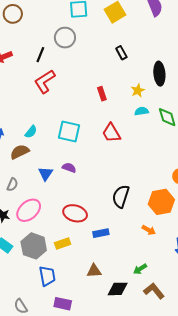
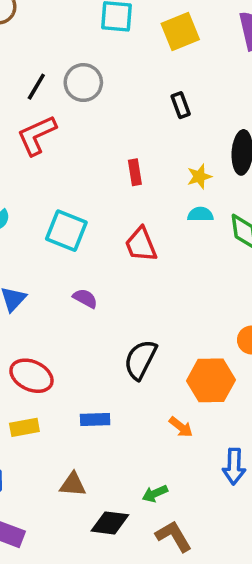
gray circle: (65, 38) -> (83, 83), moved
purple semicircle: (69, 168) -> (85, 298), moved
red ellipse: (75, 213) -> (31, 376), moved

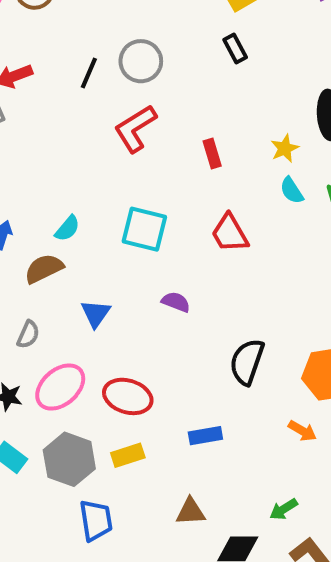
black rectangle: (181, 105) -> (235, 49), moved
red L-shape: (37, 135) -> (135, 128), moved
cyan semicircle: (200, 214) -> (292, 190), turned -115

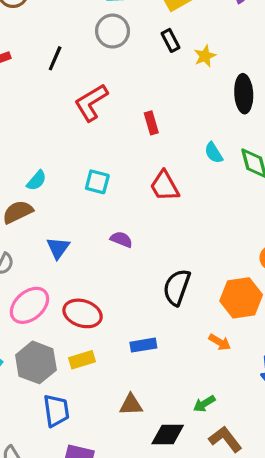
gray circle: (141, 61) -> (113, 31), moved
yellow star: (285, 148) -> (205, 56), moved
cyan square: (144, 229) -> (97, 182), size x0.7

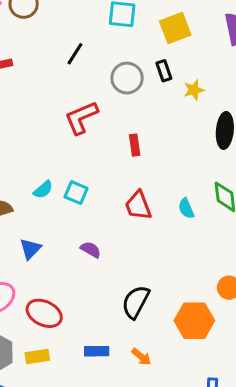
gray circle: (113, 31) -> (127, 78), moved
black line: (55, 58) -> (75, 54), moved
cyan semicircle: (214, 153) -> (186, 208), moved
cyan semicircle: (37, 181) -> (43, 190), moved
orange arrow: (220, 342) -> (141, 357), moved

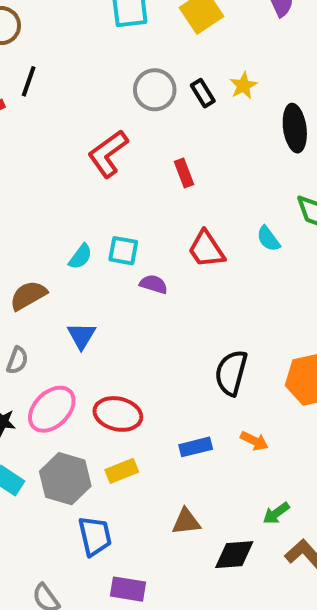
black line: (75, 54) -> (29, 81), moved
black rectangle: (164, 71) -> (203, 93), moved
purple semicircle: (91, 250) -> (154, 284), moved

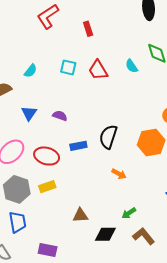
cyan square: (123, 251) -> (68, 67), moved
purple semicircle: (154, 284) -> (60, 116), moved
blue rectangle: (196, 447) -> (78, 146), moved
blue trapezoid: (95, 536) -> (18, 222), moved

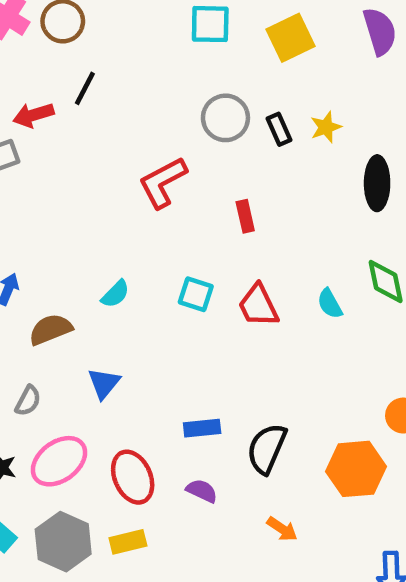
purple semicircle: (60, 116) -> (202, 491), moved
blue rectangle: (78, 146) -> (202, 428), moved
red ellipse: (47, 156) -> (133, 477), turned 45

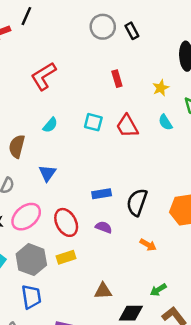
yellow star: (326, 127) -> (161, 88), moved
red L-shape: (163, 182) -> (43, 76), moved
brown semicircle: (51, 329) -> (17, 146), turned -50

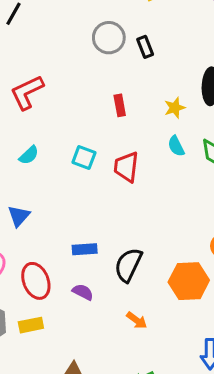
yellow star: (161, 88) -> (175, 108), moved
cyan semicircle: (165, 122) -> (176, 146), moved
red trapezoid: (127, 126) -> (126, 167), turned 30

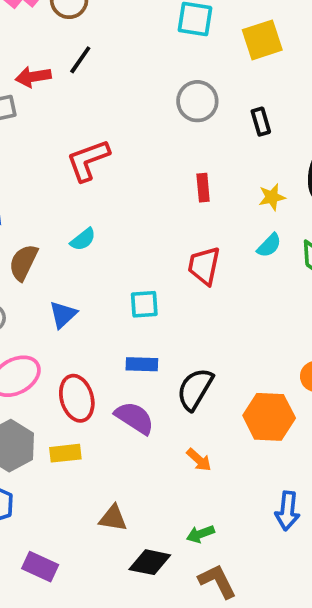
black rectangle: (145, 47) -> (261, 122), moved
cyan semicircle: (176, 146) -> (269, 245), turned -115
cyan square: (84, 157) -> (144, 304), moved, turned -30
purple semicircle: (83, 292) -> (135, 418), size x1.5

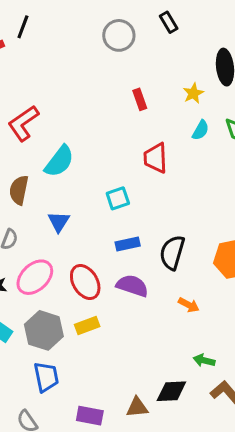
black rectangle: (261, 122) -> (169, 22), moved
red L-shape: (88, 160) -> (23, 123), moved
cyan semicircle: (83, 239) -> (59, 161), size x1.6
brown triangle: (113, 518) -> (137, 407), moved
green arrow: (200, 534) -> (204, 360), turned 48

